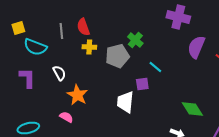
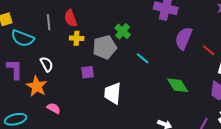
purple square: (142, 84) -> (88, 72), moved
orange star: (77, 95) -> (37, 86), moved
green diamond: (192, 109) -> (178, 85), moved

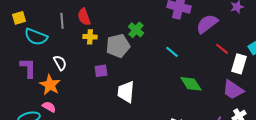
purple semicircle: (184, 38) -> (207, 24), moved, turned 30
cyan line: (143, 58) -> (172, 52), moved
pink semicircle: (54, 108) -> (49, 107), moved

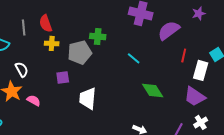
green cross: (136, 30) -> (98, 36), turned -35
red line: (222, 49) -> (184, 55), turned 64
pink semicircle: (49, 107) -> (34, 100), moved

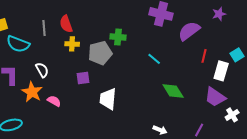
white cross: (201, 122) -> (232, 115), moved

